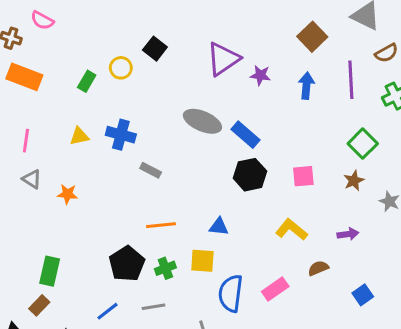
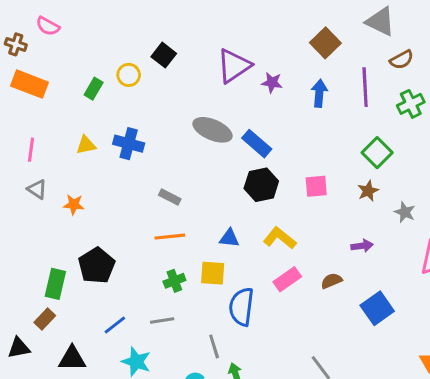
gray rectangle: (151, 170) -> (170, 197), moved
yellow L-shape: (292, 230) -> (280, 238), moved
black pentagon: (127, 264) -> (97, 266), moved
pink rectangle: (275, 289) -> (287, 279), moved
blue square: (363, 295) -> (377, 308), size x1.5

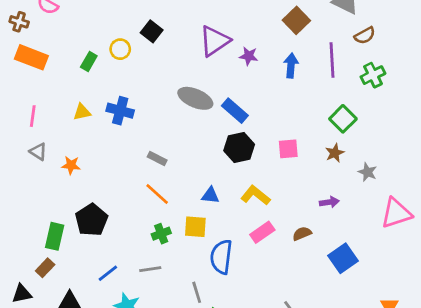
orange line: (170, 237) -> (157, 194), turned 48

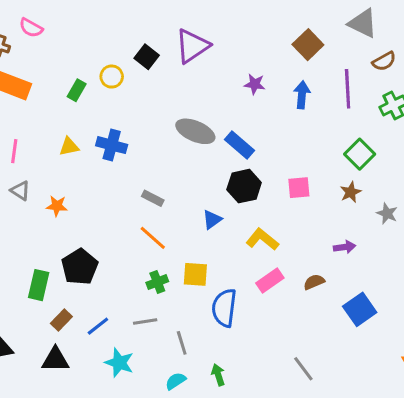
purple triangle: (214, 41) -> (192, 46), moved
blue triangle: (210, 195) -> (212, 220), moved, turned -42
brown rectangle: (45, 268) -> (61, 320), moved
gray line: (197, 292) -> (182, 343), moved

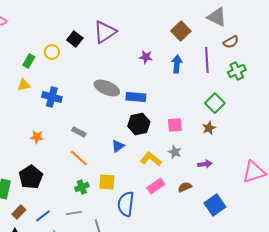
blue rectangle: (239, 145) -> (136, 97), turned -36
yellow triangle: (69, 147) -> (24, 85), moved
orange star: (57, 206) -> (37, 137), moved
gray star: (387, 214) -> (175, 152), moved

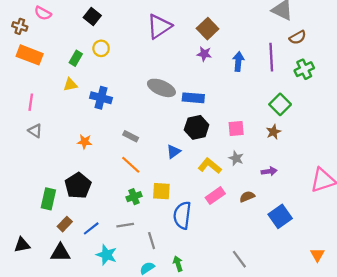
brown square: (181, 31) -> (208, 29), moved
black square: (75, 39) -> (92, 17), moved

